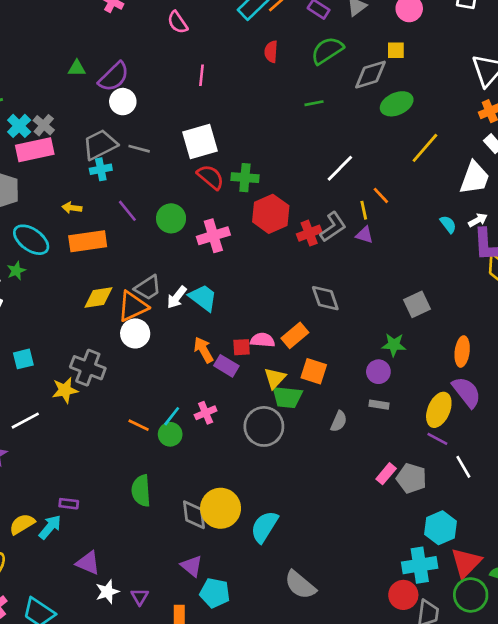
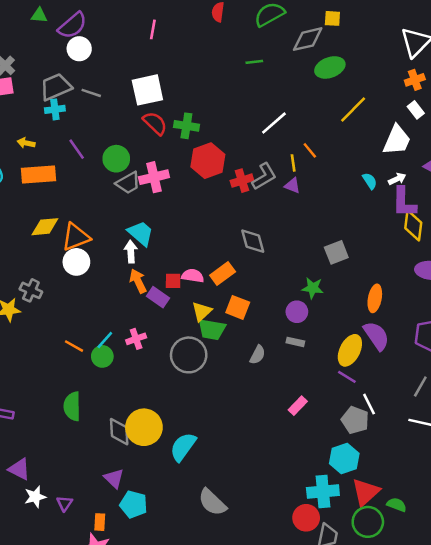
gray trapezoid: (148, 288) -> (128, 183), moved
white arrow: (177, 297) -> (131, 252), moved, turned 135
gray cross: (88, 368) -> (31, 290), size x0.7
gray pentagon: (411, 478) -> (355, 420), moved

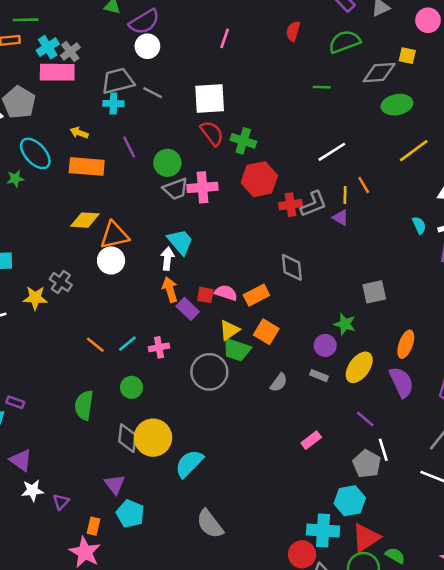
yellow ellipse: (350, 350) -> (359, 367), moved
green circle: (102, 356) -> (131, 387), moved

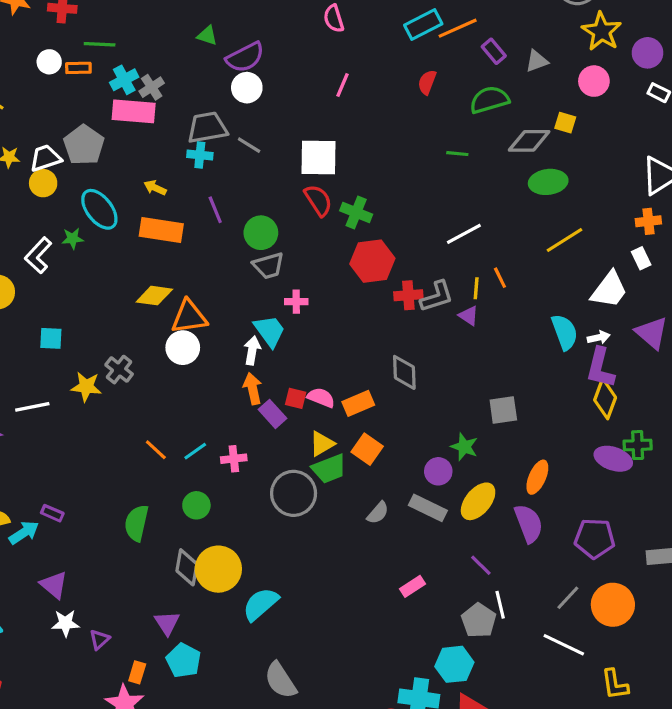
pink cross: (202, 187) -> (296, 302), moved, size x0.6
cyan semicircle: (419, 225) -> (565, 332), size x1.6
green trapezoid: (237, 350) -> (329, 469), turned -44
gray rectangle: (319, 376) -> (428, 508), size x1.6

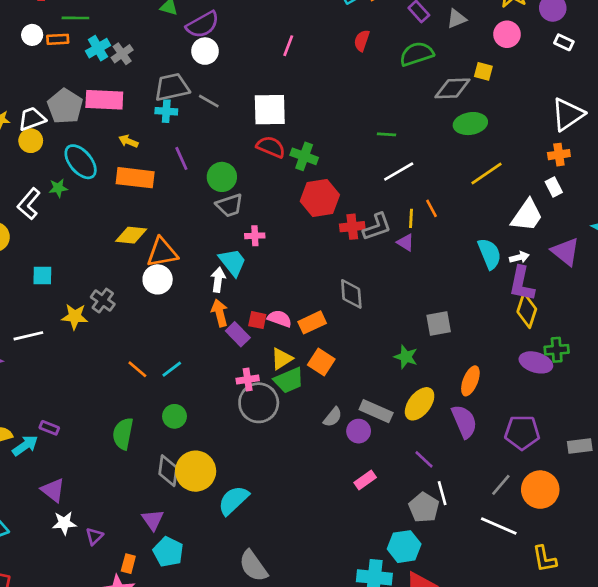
pink rectangle: (134, 111) -> (104, 100), moved
green line: (457, 154) -> (387, 134), moved
red semicircle: (318, 200) -> (271, 147), turned -32
pink cross: (234, 459) -> (248, 379), moved
purple circle: (438, 471) -> (359, 431), moved

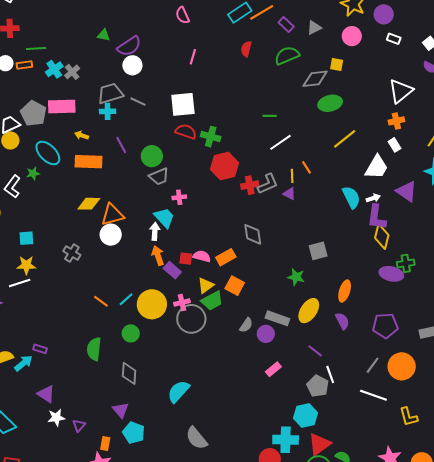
yellow star: (75, 317) -> (26, 265), moved
purple semicircle: (464, 421) -> (342, 321), size x0.7
yellow circle: (196, 471) -> (152, 304), moved

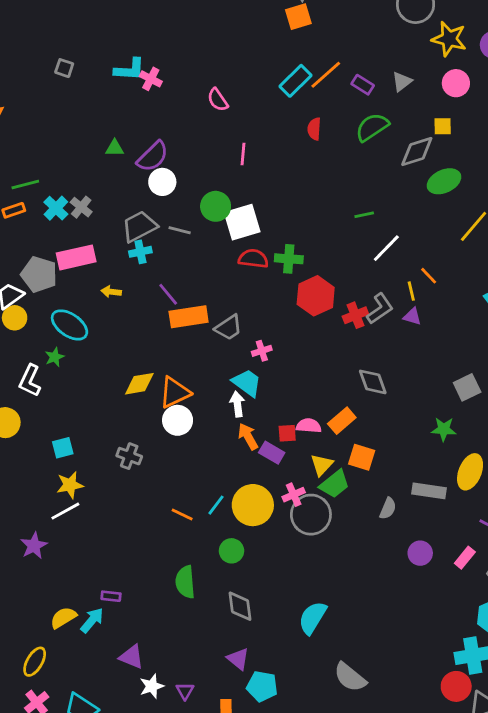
green circle: (152, 156) -> (216, 206), moved
orange rectangle: (89, 162) -> (189, 317), moved
purple circle: (266, 334) -> (420, 553), moved
pink rectangle: (273, 369) -> (465, 558), moved

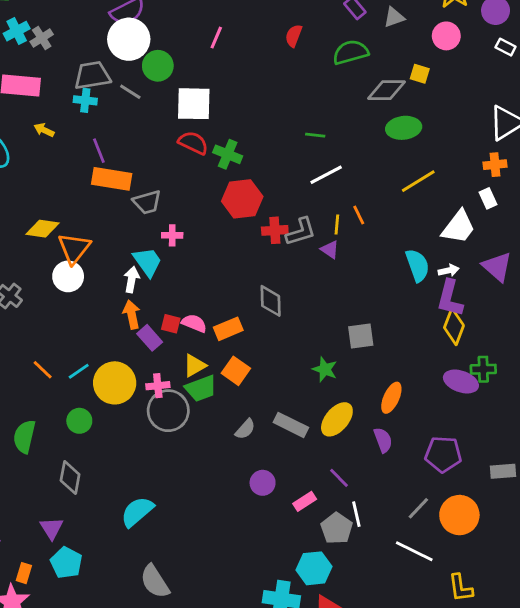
white circle: (162, 182) -> (129, 39), size x1.5
green circle: (216, 206) -> (158, 66), moved
orange triangle: (175, 392) -> (74, 248), turned -44

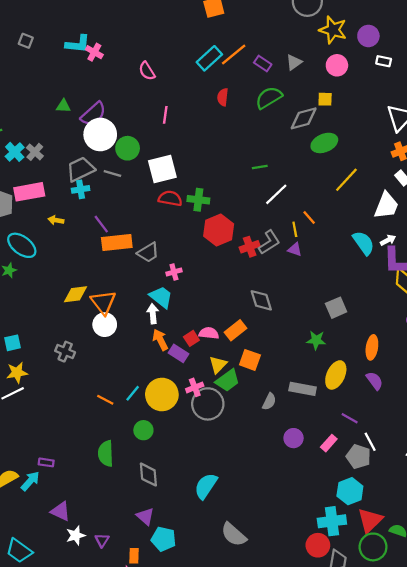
red square: (171, 324) -> (191, 338), turned -32

